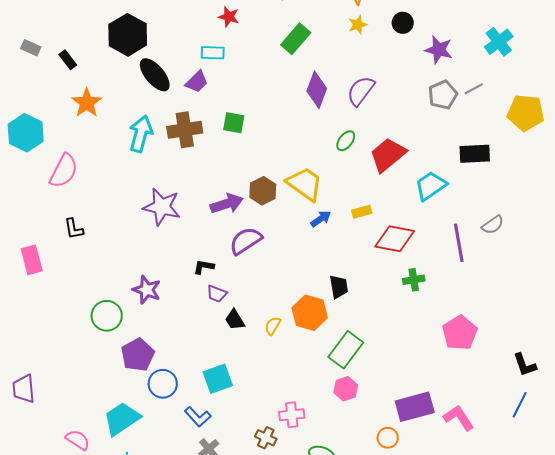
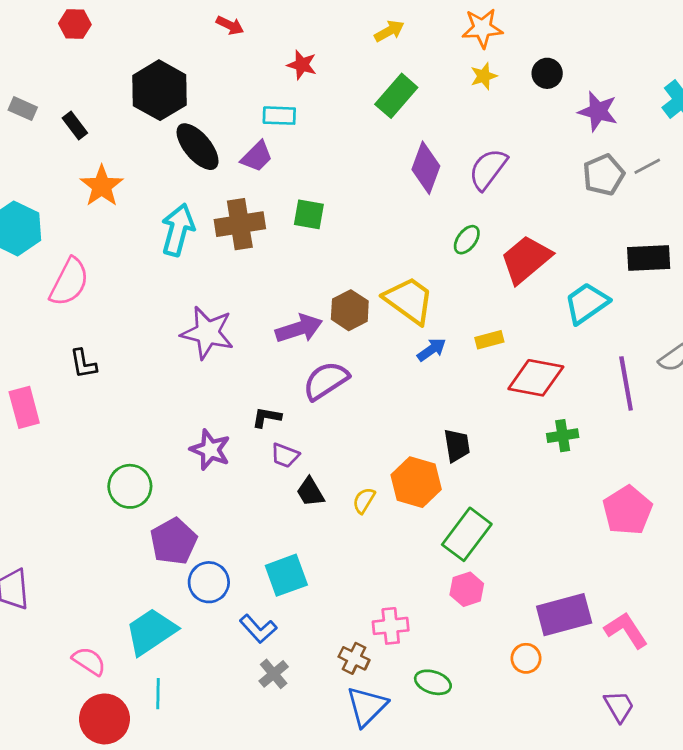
purple star: (147, 290) -> (210, 450), moved

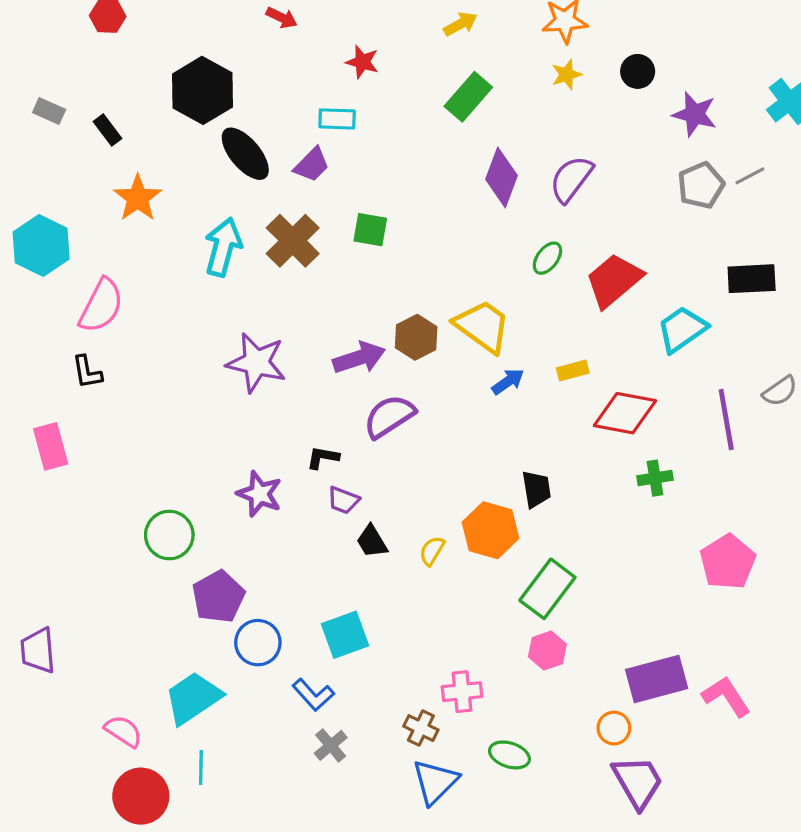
brown cross: (240, 224) -> (293, 241), turned -36
black L-shape: (83, 364) -> (87, 372), moved
purple trapezoid: (619, 706) -> (638, 782), moved, size x1.5

